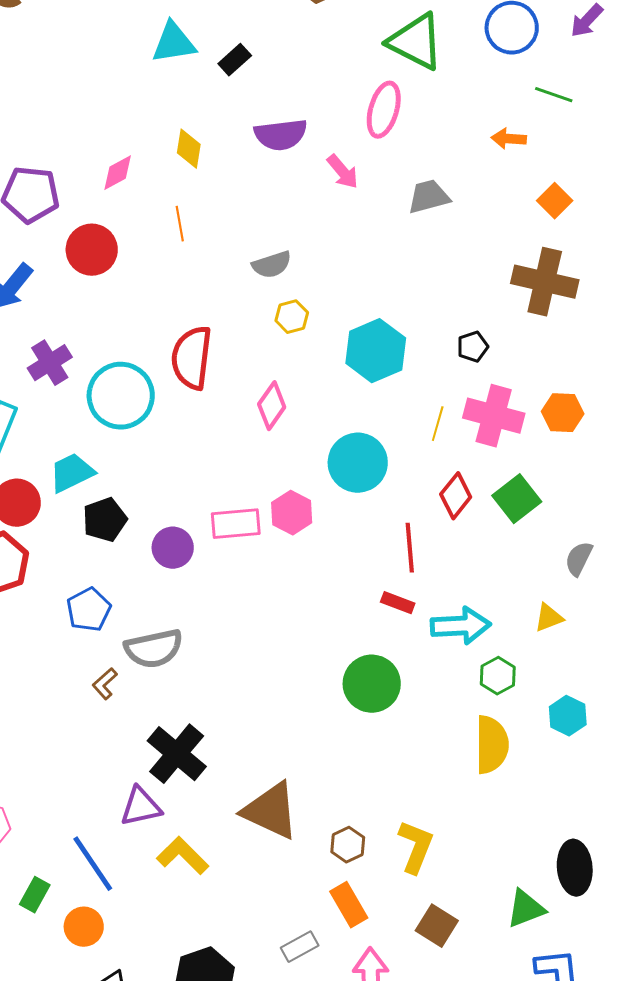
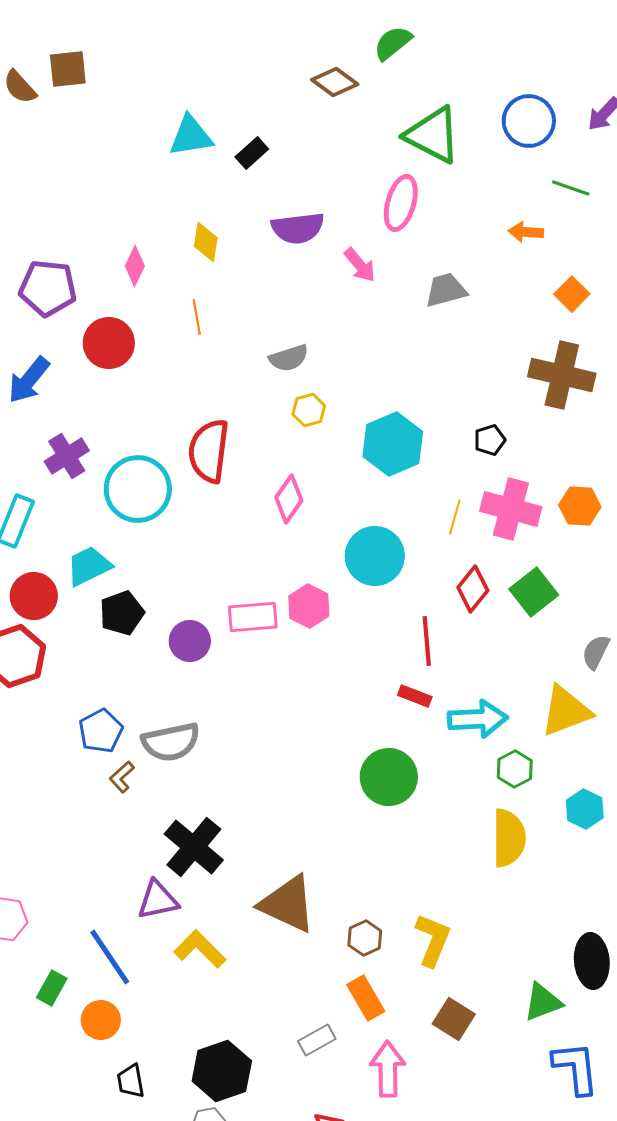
pink diamond: (118, 173) -> (135, 266), turned -36
blue pentagon: (89, 610) -> (101, 731), moved
yellow triangle: (549, 618) -> (566, 711), size x1.8

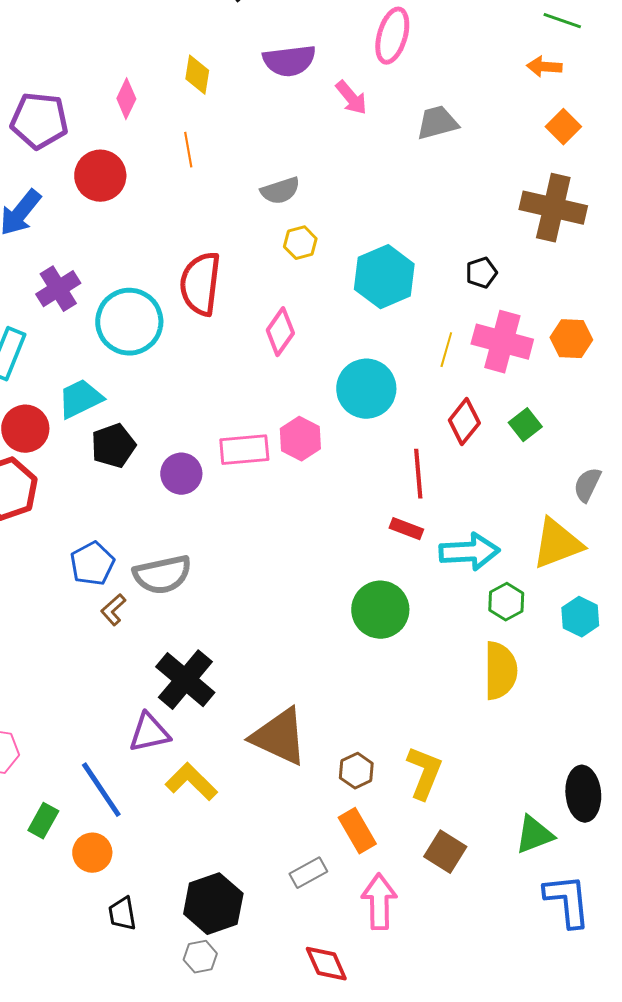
orange arrow: (526, 232) -> (544, 67), moved
green square: (534, 592) -> (525, 425), size x0.7
cyan hexagon: (585, 809) -> (580, 617), moved

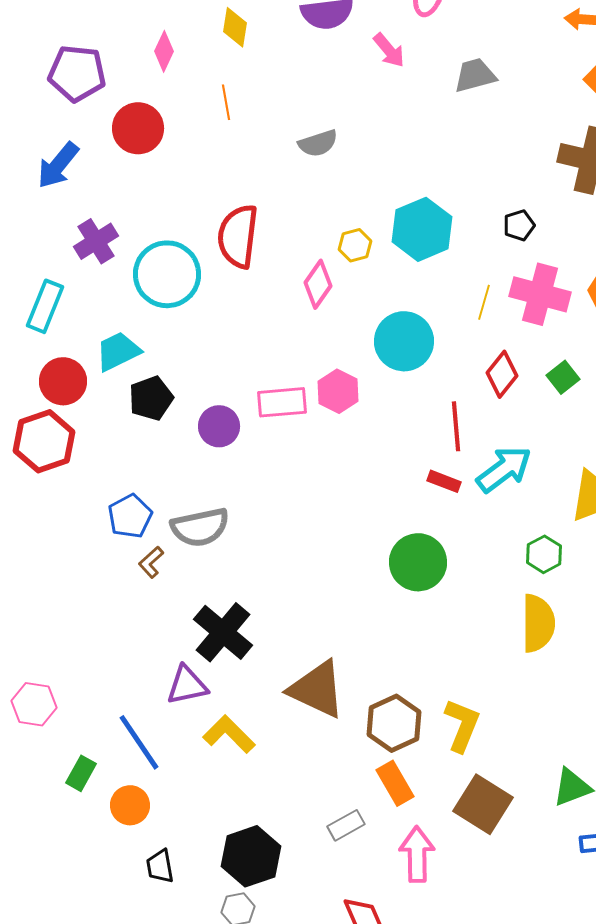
yellow hexagon: (300, 243) -> (355, 245), moved
cyan arrow: (469, 552) -> (504, 469), moved, turned -34
brown hexagon: (356, 771) -> (394, 723), size x1.6
brown square: (445, 852) -> (483, 804), size x1.4

